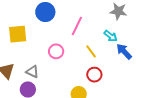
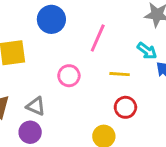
yellow line: (91, 51) -> (120, 74), turned -48

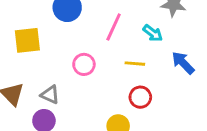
cyan arrow: (147, 51) -> (153, 33), moved

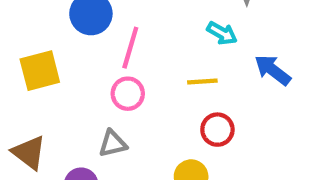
pink line: (114, 27) -> (130, 48), moved
gray triangle: (50, 95) -> (113, 144), moved, turned -30

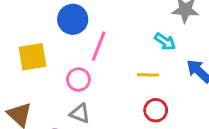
pink circle: (128, 94) -> (78, 79), moved
gray triangle: (113, 144) -> (80, 114), turned 30

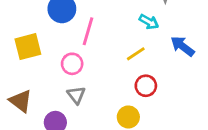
yellow line: (148, 75) -> (136, 54), turned -30
gray triangle: (80, 114) -> (76, 95), turned 36

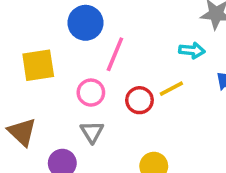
cyan arrow: (149, 22) -> (192, 50), turned -30
red circle: (146, 86) -> (139, 100), moved

